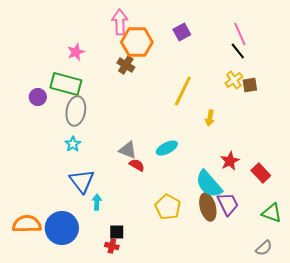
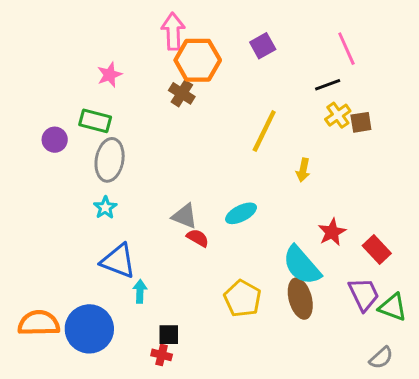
black line: (238, 51) -> (328, 85), moved, turned -72
green rectangle: (66, 84) -> (95, 121), size x0.7
blue triangle: (82, 181) -> (118, 261), turned -32
purple trapezoid: (228, 204) -> (364, 294), moved

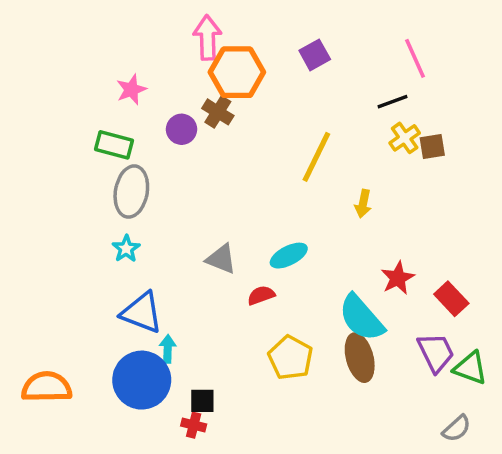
purple circle: (55, 140) -> (182, 129), moved
red semicircle: (198, 238) -> (261, 295), moved, turned -50
blue circle: (89, 329) -> (142, 380), moved

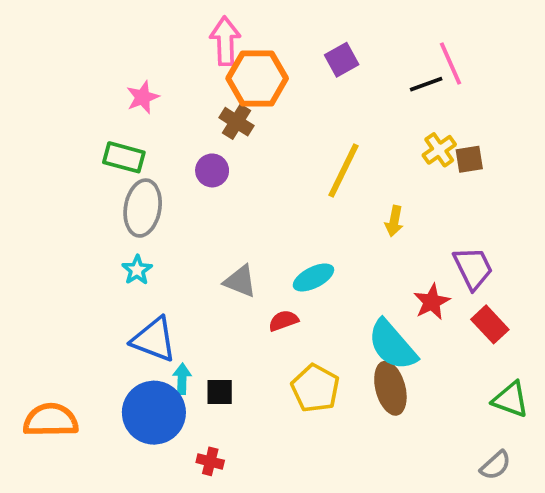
black line: (393, 102) -> (426, 84), moved
purple circle: (182, 129) -> (212, 170), moved
purple trapezoid: (436, 352) -> (473, 268), moved
black square: (202, 401) -> (220, 392), moved

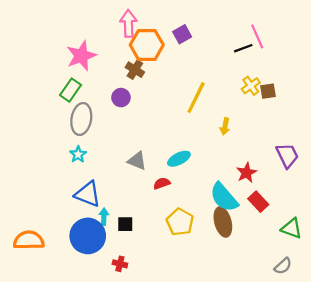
purple square: (342, 60) -> (182, 34), moved
pink star: (143, 97) -> (81, 56), size x1.6
green rectangle: (124, 157) -> (71, 90), turned -70
purple trapezoid: (473, 268) -> (287, 155), moved
red rectangle: (490, 324) -> (258, 202), moved

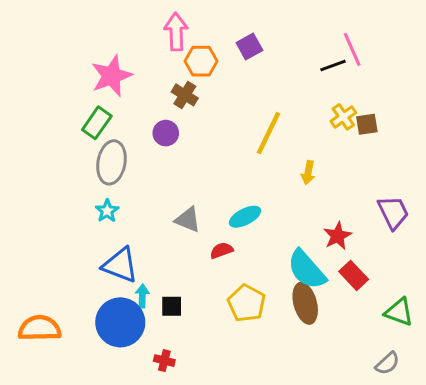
orange hexagon: (147, 45) -> (201, 61), size x0.7

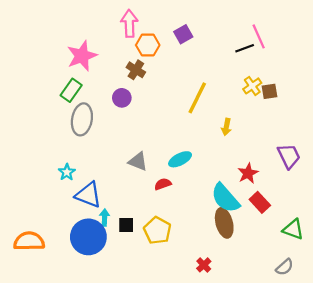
cyan star: (107, 211) -> (67, 172), moved
yellow pentagon: (246, 303) -> (157, 230), moved
red cross: (164, 361) -> (204, 265), moved, turned 32

